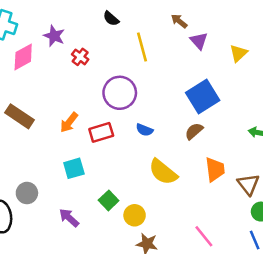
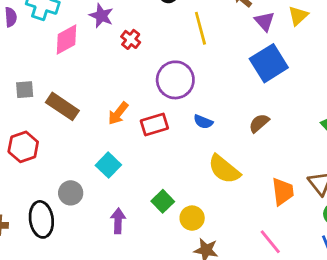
yellow triangle: (238, 53) -> (298, 16), moved
blue square: (203, 97) -> (269, 63), moved
cyan square: (74, 168) -> (108, 165), moved, turned -30
orange trapezoid: (215, 169) -> (283, 192), moved
purple arrow: (69, 218) -> (118, 221), turned 50

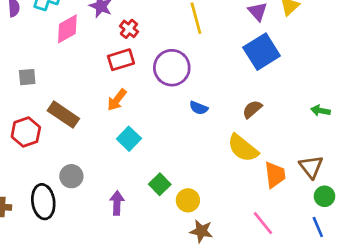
brown rectangle: (62, 106) -> (63, 115), moved
red rectangle: (154, 125) -> (121, 60), moved
cyan square: (108, 165) -> (129, 139), moved
yellow semicircle: (224, 169) -> (243, 148), moved

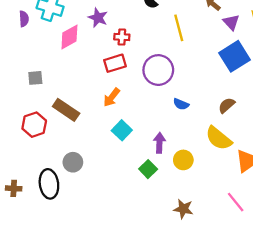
red cross: (129, 29) -> (122, 37), turned -35
yellow circle: (188, 200) -> (183, 160), moved
purple arrow: (117, 203) -> (159, 143), moved

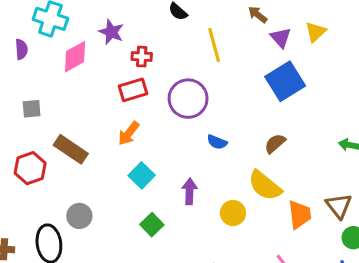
purple semicircle: (24, 19) -> (21, 49), moved
yellow circle: (183, 160) -> (233, 213), moved
green square: (148, 169) -> (152, 225), moved

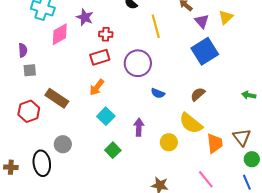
purple semicircle: (21, 49) -> (23, 50), moved

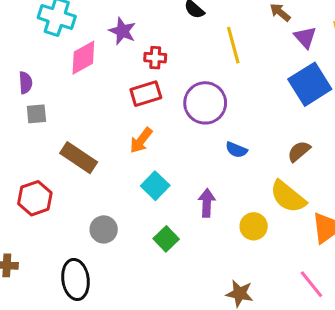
red hexagon: (29, 111) -> (35, 198), moved
gray circle: (63, 144) -> (104, 229), moved
black ellipse: (42, 163) -> (76, 279), moved

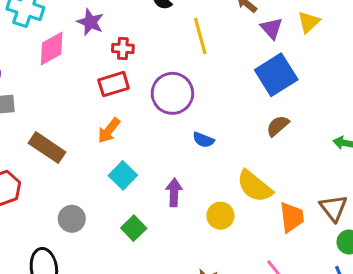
brown semicircle: (299, 151) -> (278, 126), moved

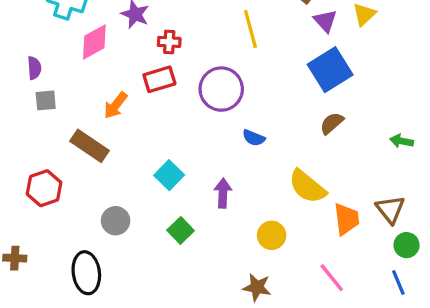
orange arrow: (109, 131) -> (116, 105), moved
yellow circle: (220, 216) -> (272, 235), moved

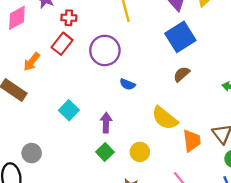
red rectangle: (159, 79) -> (62, 44), turned -35
gray circle: (116, 221) -> (32, 153), moved
green square: (181, 230) -> (105, 152), moved

